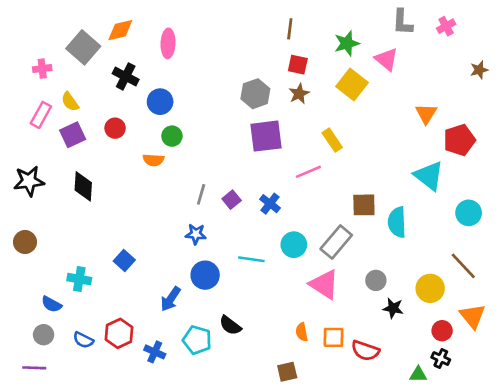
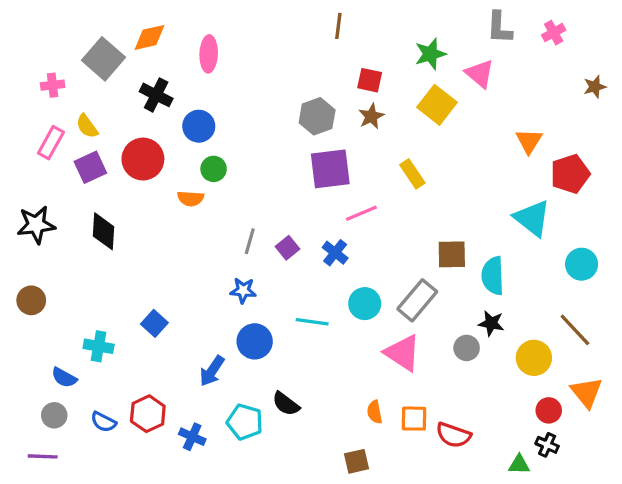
brown line: (290, 29) -> (338, 26), moved
red circle: (115, 128) -> (143, 159), size x1.6
pink line: (308, 172) -> (361, 213), moved
black star: (393, 308) -> (491, 323), moved

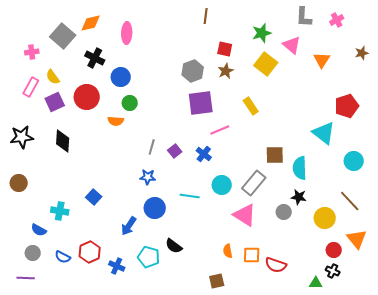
orange triangle: (529, 141) -> (322, 60), moved

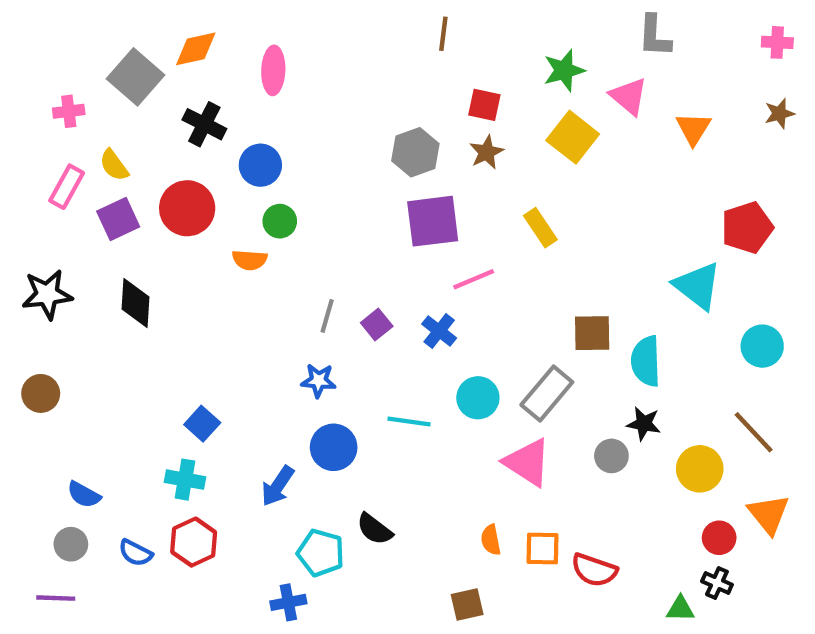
pink cross: (337, 20) -> (777, 42), moved, turned 32
cyan cross: (60, 211) -> (185, 480), moved
blue cross: (117, 266) -> (288, 602), moved, turned -35

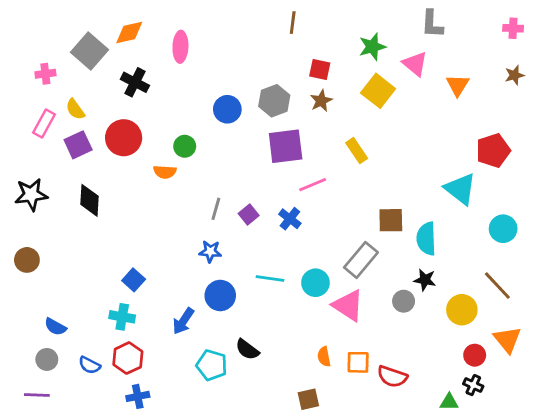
blue circle: (260, 165) -> (227, 109), moved
cyan circle: (478, 398) -> (315, 283), moved
blue cross: (288, 602) -> (138, 396), moved

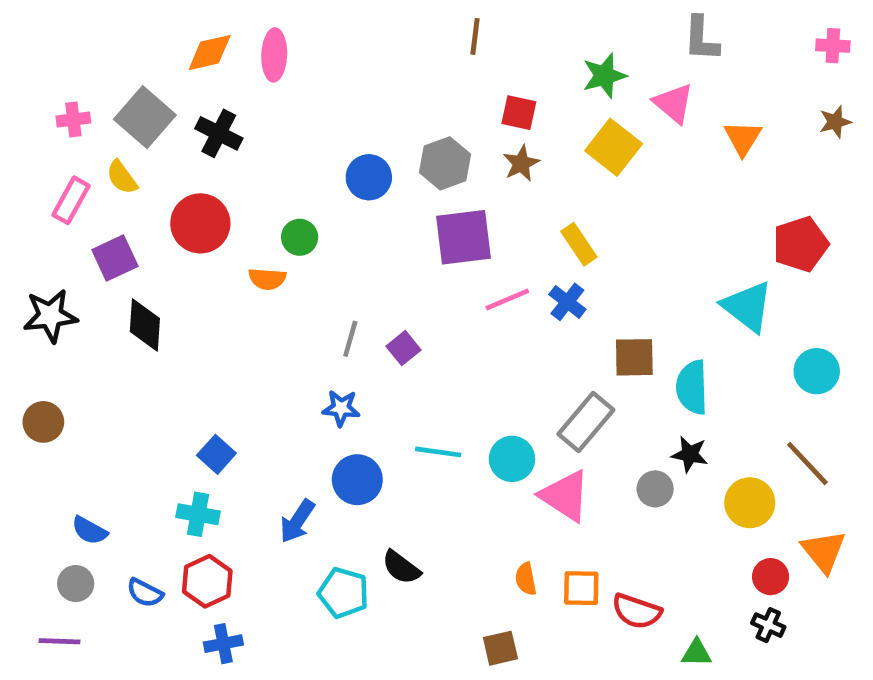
pink ellipse: (180, 47) -> (274, 55), moved
gray square: (89, 51) -> (145, 117), moved
purple square: (78, 145) -> (115, 258), moved
blue cross: (290, 219) -> (567, 302), moved
green triangle: (449, 402) -> (697, 653), moved

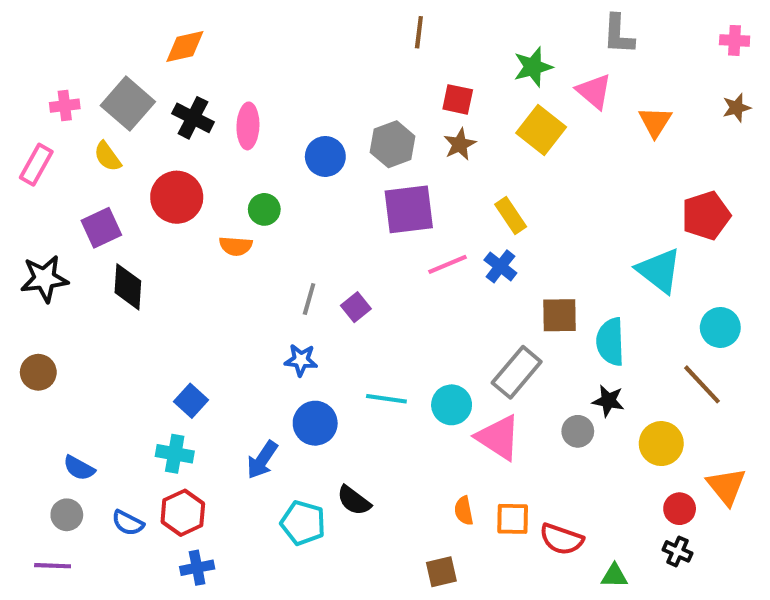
pink ellipse: (274, 55) -> (248, 126), moved
pink rectangle: (71, 200) -> (36, 165), moved
brown line: (807, 464) -> (702, 384), moved

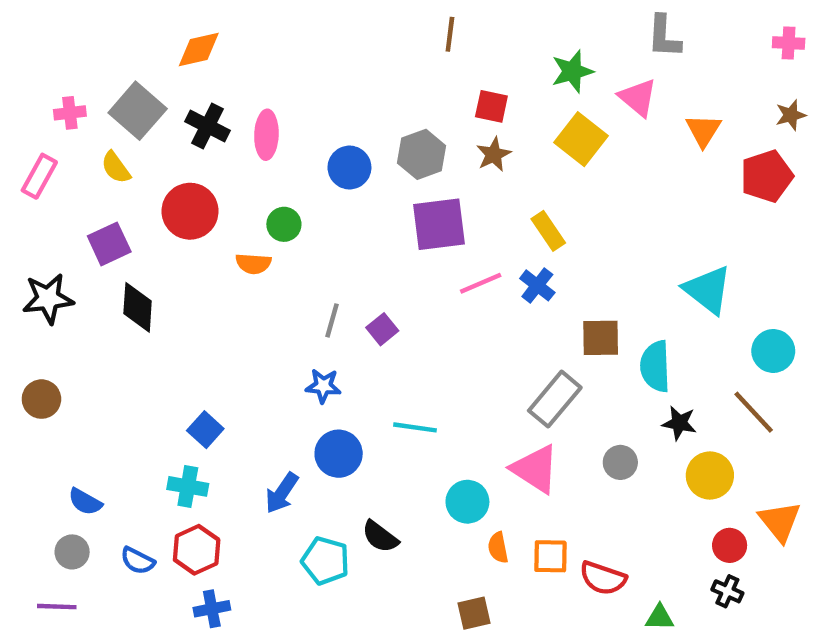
red pentagon: (706, 216) -> (767, 176), moved
black star: (608, 401) -> (679, 423), moved
cyan circle: (452, 405) -> (467, 502), moved

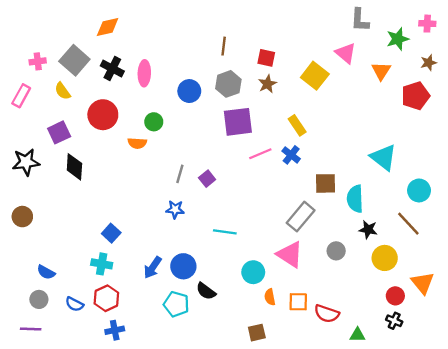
brown line: (450, 34) -> (224, 46), moved
green star: (572, 71) -> (398, 39), moved
blue circle: (339, 454) -> (183, 266), moved

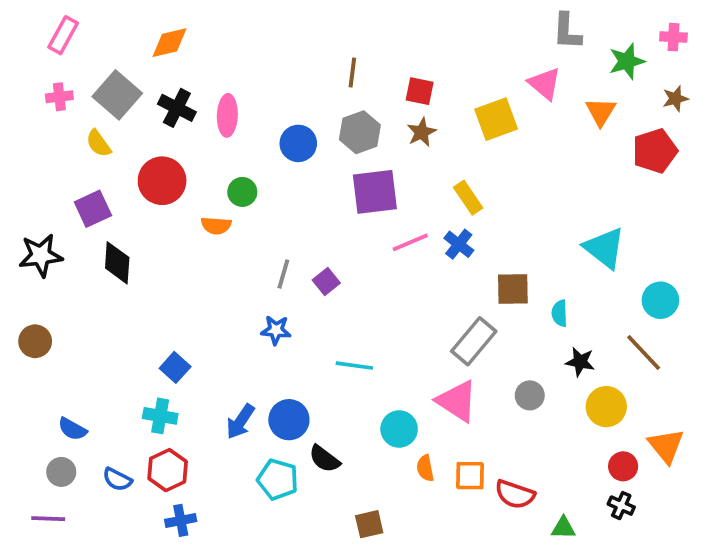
yellow square: (315, 76) -> (496, 119), turned 32
pink rectangle: (21, 96) -> (63, 35), moved
cyan semicircle: (355, 199) -> (560, 313), size x0.6
brown square: (257, 333) -> (369, 524), moved

